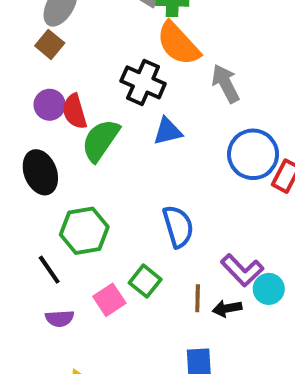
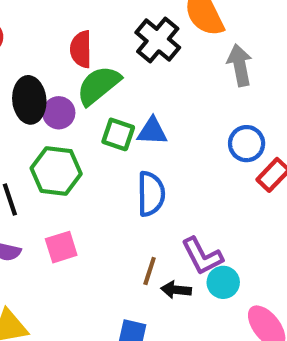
purple circle: (50, 105) -> (59, 113), moved
blue triangle: (168, 131) -> (152, 131), moved
blue circle: (253, 154) -> (247, 144), size x0.7
green square: (145, 281) -> (118, 134), moved, turned -36

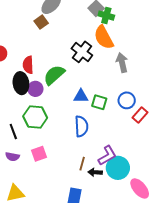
red semicircle: (81, 49) -> (28, 65), moved
green square: (118, 134) -> (99, 102), moved
purple L-shape: (202, 256) -> (107, 156), turned -90
cyan circle: (223, 282) -> (118, 168), size x1.5

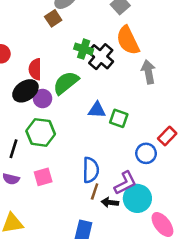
green cross: (106, 16) -> (84, 49), moved
black ellipse: (21, 83) -> (25, 91), turned 60
blue circle: (127, 100) -> (146, 153), moved
blue semicircle: (81, 126) -> (91, 170), moved
black line: (13, 132) -> (14, 149), turned 35

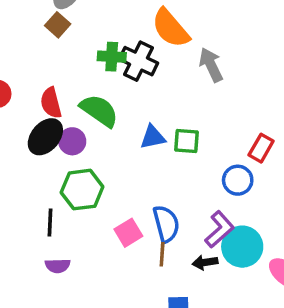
green semicircle: (66, 83) -> (99, 111), turned 88
pink square: (43, 177) -> (128, 233), moved
brown line: (95, 191) -> (162, 254), moved

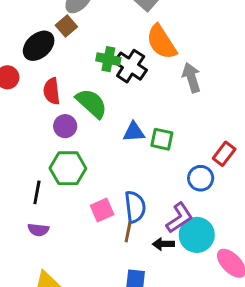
black ellipse: (45, 137) -> (39, 46), moved

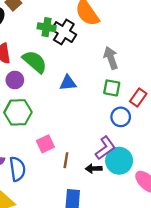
gray arrow: (191, 78) -> (111, 58), moved
green square: (162, 139) -> (112, 88), moved
blue semicircle: (135, 207) -> (17, 169), moved

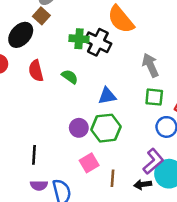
green semicircle: (35, 62) -> (70, 77), size x0.6
purple circle: (15, 80) -> (79, 128), moved
green hexagon: (18, 112) -> (106, 128), moved

